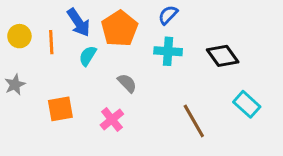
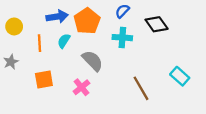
blue arrow: (79, 22) -> (57, 17), turned -65
orange line: (51, 42) -> (40, 43), moved
black diamond: (223, 56) -> (157, 24), moved
gray semicircle: (127, 83) -> (93, 61), size x1.5

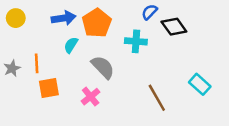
blue semicircle: (122, 11) -> (149, 12), moved
yellow circle: (14, 26) -> (16, 18), moved
orange line: (40, 43) -> (37, 63), moved

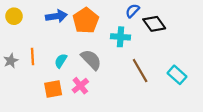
cyan semicircle: (71, 45) -> (61, 61), moved
orange square: (49, 88) -> (53, 89), moved
brown line: (157, 98) -> (140, 71), moved

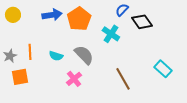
cyan cross: (121, 37) -> (111, 34), turned 30
cyan semicircle: (61, 61) -> (56, 56), turned -104
brown line: (140, 71) -> (123, 79), moved
orange square: (53, 89) -> (20, 77), moved

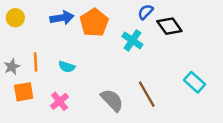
gray semicircle: (84, 55) -> (112, 100), moved
pink cross: (74, 79) -> (60, 101), moved

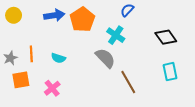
black diamond: (169, 26) -> (166, 37), moved
cyan rectangle: (194, 82) -> (170, 72), turned 36
gray semicircle: (112, 100) -> (105, 58), moved

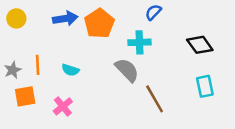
cyan cross: (116, 35) -> (139, 42), turned -36

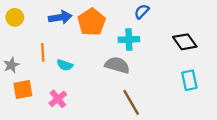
orange line: (38, 65) -> (43, 52), moved
gray semicircle: (127, 70) -> (117, 65), turned -30
brown line: (155, 99) -> (131, 102), moved

